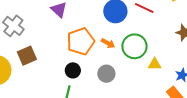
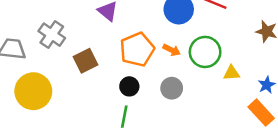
brown square: (27, 56) -> (85, 61), moved

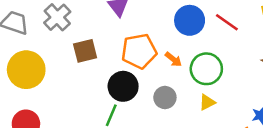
yellow triangle: (232, 73) -> (207, 102), moved, turned -36
black circle: (129, 86) -> (123, 86), size x1.5

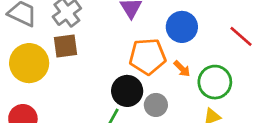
blue circle: (190, 20) -> (182, 27), moved
brown square: (85, 51) -> (66, 46), moved
gray circle: (165, 98) -> (156, 105), moved

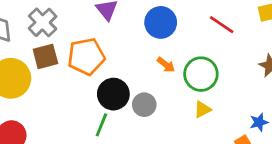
orange pentagon: (147, 56) -> (86, 56), moved

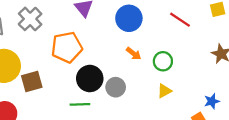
brown square: (45, 56) -> (32, 81), moved
green circle: (201, 74) -> (163, 61), size x0.7
green line: (101, 125) -> (80, 104), turned 66

